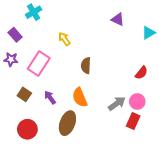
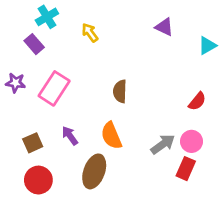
purple rectangle: (15, 35) -> (34, 44), moved
yellow arrow: (64, 39) -> (90, 33), moved
brown square: (24, 94) -> (33, 143), moved, turned 32

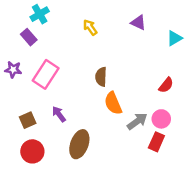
yellow arrow: (90, 33) -> (90, 27), moved
orange semicircle: (111, 136) -> (113, 103), moved

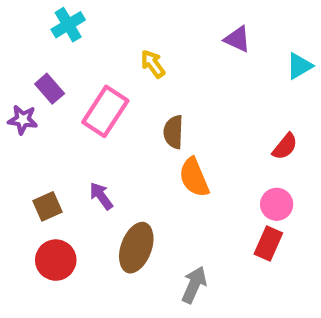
yellow arrow: (90, 27) -> (153, 64), moved
purple rectangle: (29, 37) -> (50, 89), moved
pink rectangle: (46, 74) -> (105, 111), moved
gray arrow: (137, 121) -> (194, 285), moved, turned -30

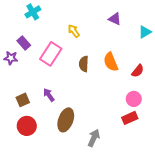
orange semicircle: (194, 177) -> (111, 62), moved
red rectangle: (268, 243) -> (130, 118), turned 42

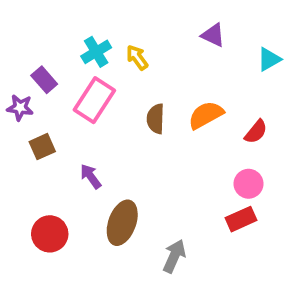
cyan cross: (33, 12) -> (96, 52), moved
orange semicircle: (111, 62) -> (206, 115), turned 84
brown square: (23, 100) -> (42, 147), moved

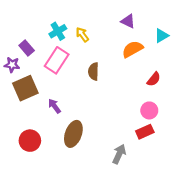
orange semicircle: (206, 115) -> (133, 49), moved
brown square: (42, 147) -> (25, 88), size x1.6
gray arrow: (174, 256) -> (119, 154), moved

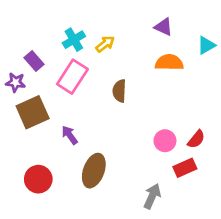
yellow arrow: (82, 35) -> (105, 44), turned 88
orange semicircle: (133, 49) -> (169, 62), turned 30
red semicircle: (154, 79) -> (196, 139), moved
pink circle: (149, 110) -> (165, 141), moved

